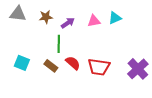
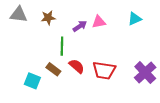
cyan triangle: (115, 18) -> (135, 19), moved
purple arrow: (68, 23) -> (80, 26), moved
cyan square: (22, 63) -> (32, 81), moved

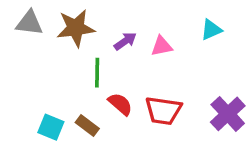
brown star: (48, 18) -> (76, 28), size x1.6
pink triangle: (99, 22) -> (162, 46), moved
brown rectangle: (53, 69) -> (87, 125), moved

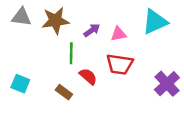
cyan triangle: (211, 30) -> (155, 22), size x1.6
red trapezoid: (163, 111) -> (120, 64), moved
cyan square: (51, 127) -> (20, 84), moved

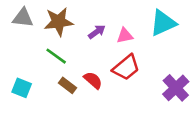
green line: (71, 53) -> (56, 56), moved, turned -55
red trapezoid: (120, 64) -> (126, 67), turned -48
brown rectangle: (64, 92) -> (68, 85), moved

